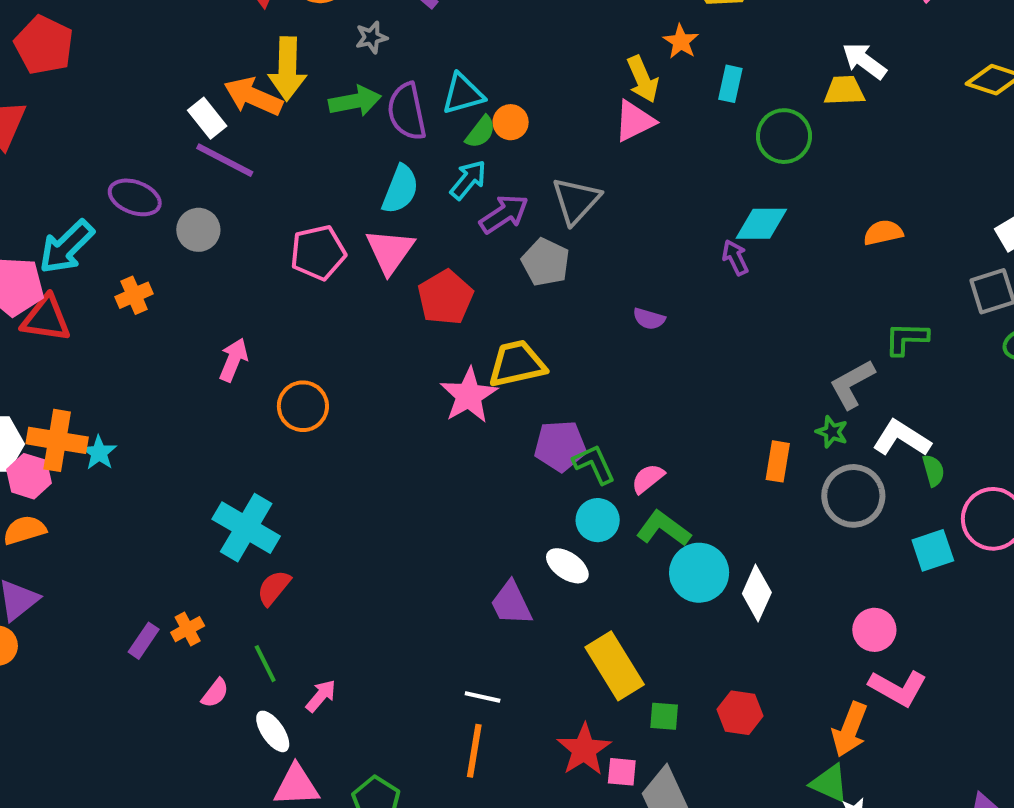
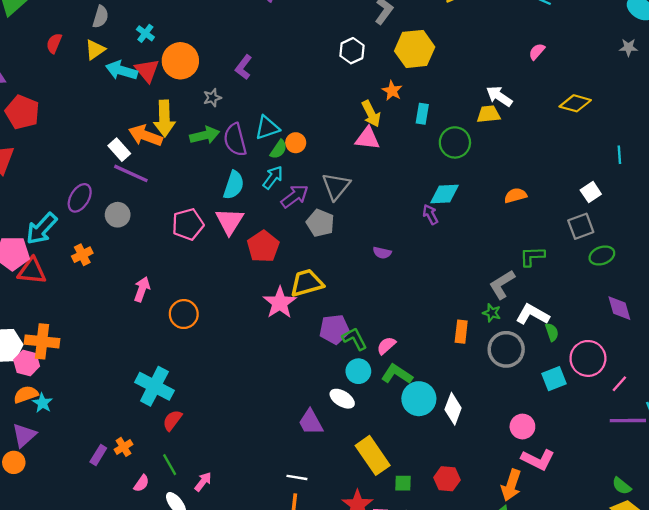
pink triangle: (634, 121) -> (368, 138), turned 36
purple ellipse: (135, 197) -> (80, 198), turned -76
cyan star: (99, 453) -> (42, 403), moved

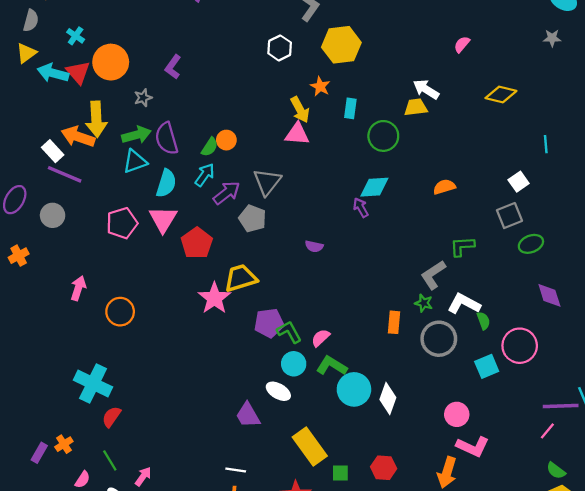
cyan triangle: (267, 128) -> (135, 161), moved
pink line: (619, 384) -> (547, 431), moved

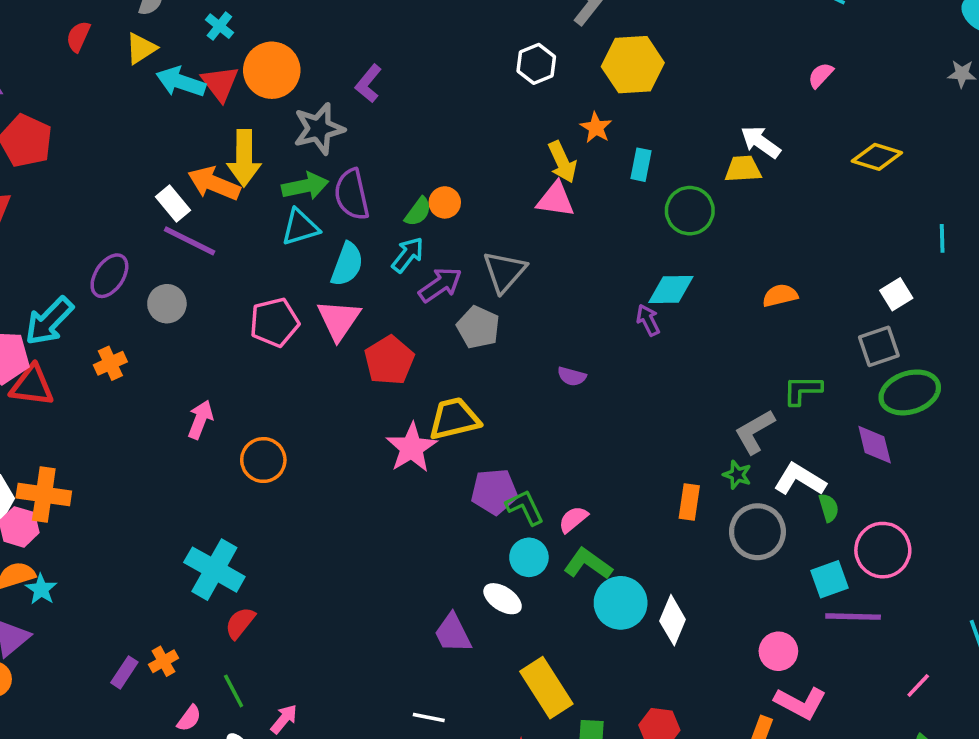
gray star: (143, 98) -> (319, 129), size x1.8
green ellipse: (531, 244) -> (910, 392), size x1.5
purple diamond: (549, 295) -> (875, 445), moved
purple line: (561, 406) -> (853, 617), moved

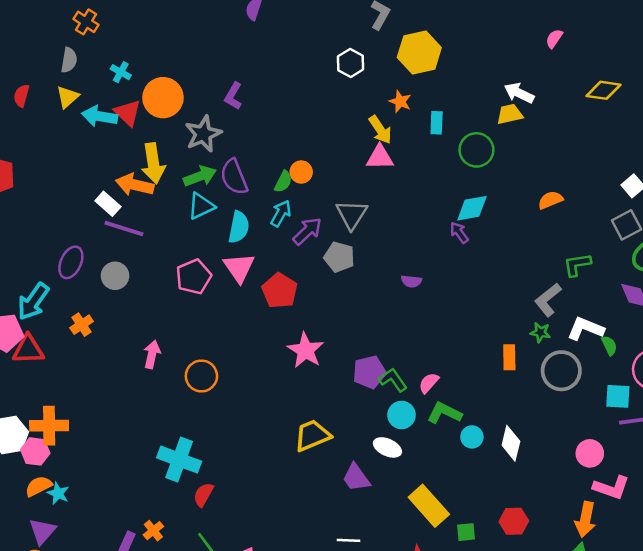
yellow trapezoid: (454, 419) -> (312, 435), moved
cyan square: (829, 579) -> (618, 396), turned 32
cyan circle: (621, 603) -> (472, 437), size x0.6

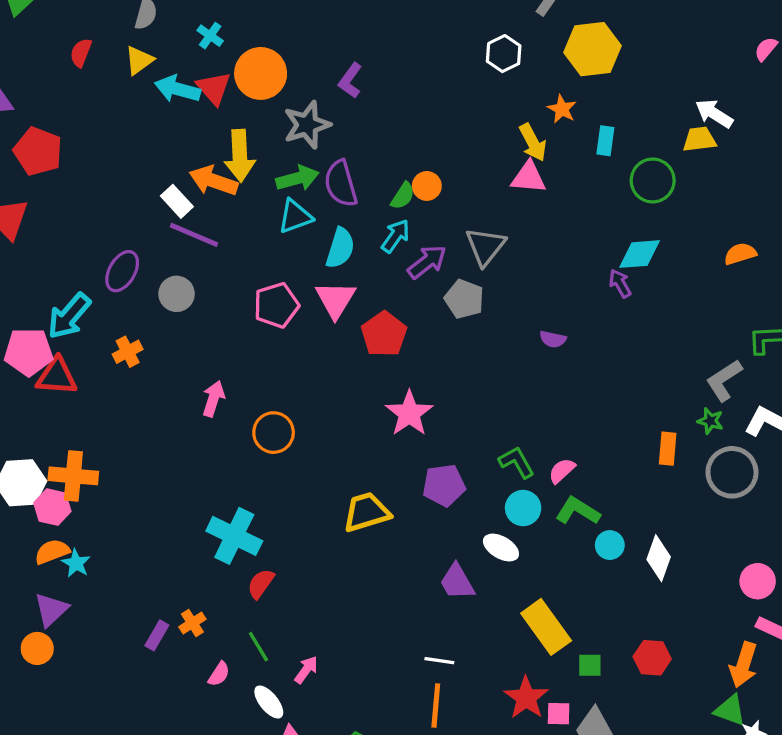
purple pentagon: (369, 372) -> (444, 485), moved
yellow trapezoid: (312, 435) -> (366, 512), moved

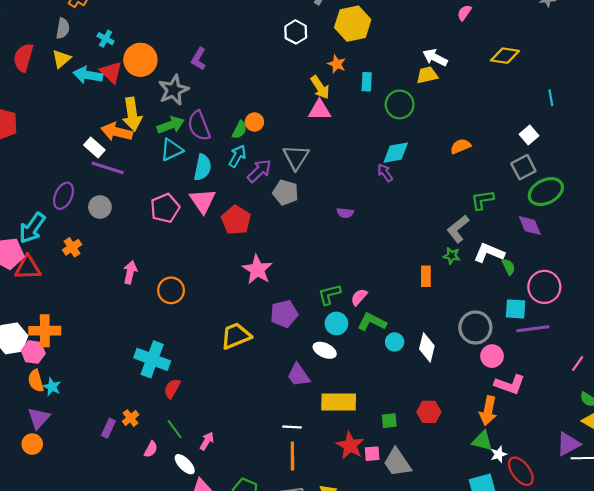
red semicircle: (81, 53) -> (23, 58), size x1.5
green L-shape: (517, 462) -> (329, 294), turned -70
gray circle: (732, 472) -> (475, 327), moved
orange semicircle: (52, 552) -> (36, 381), turned -80
yellow rectangle: (546, 627) -> (339, 402), moved, turned -48

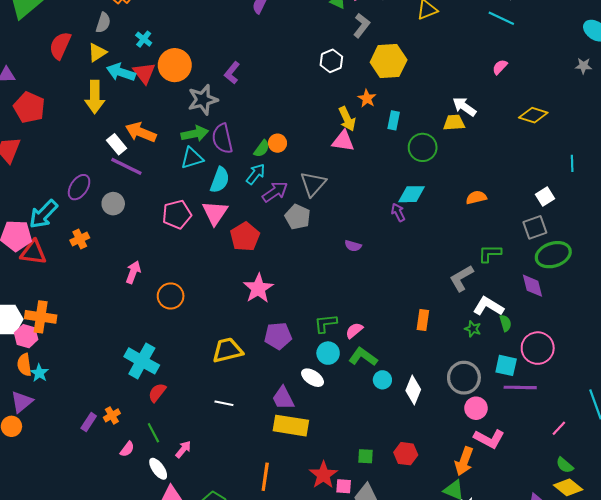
yellow arrow: (132, 114) -> (95, 97), moved
green star: (452, 256) -> (473, 329), moved
yellow rectangle: (339, 402) -> (291, 426), moved
white line: (292, 427) -> (224, 403), moved

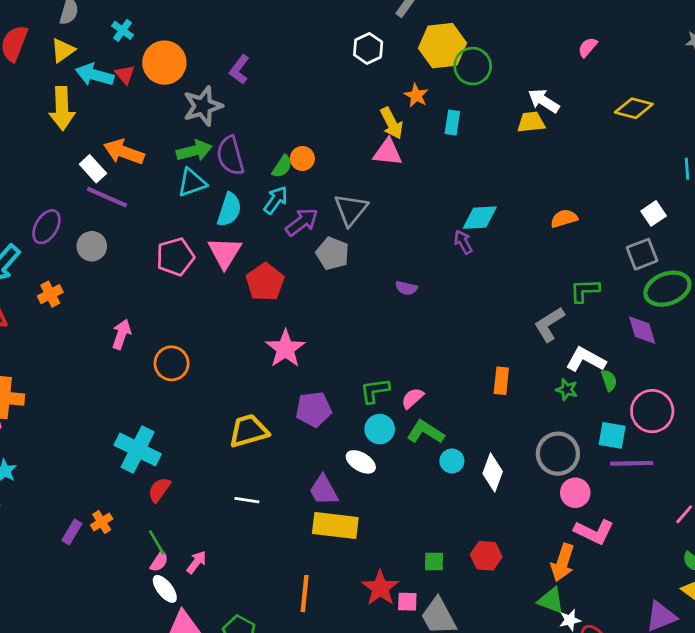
red triangle: (144, 73) -> (125, 74), size x0.7
green circle: (423, 147) -> (473, 66), moved
pink semicircle: (127, 449) -> (159, 562), moved

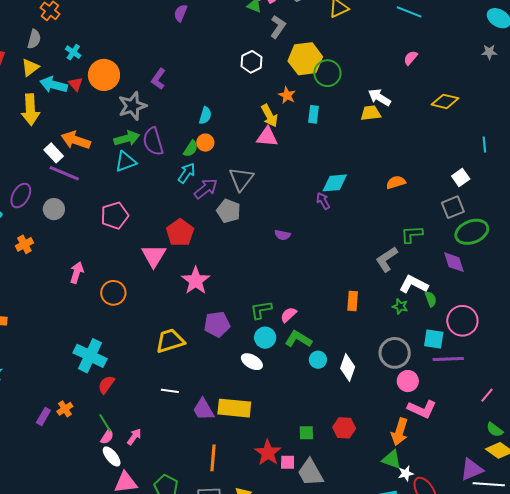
cyan semicircle: (229, 210) -> (205, 115), moved, size x0.7
pink triangle: (225, 253) -> (154, 256), moved
purple trapezoid: (324, 490) -> (203, 409), moved

